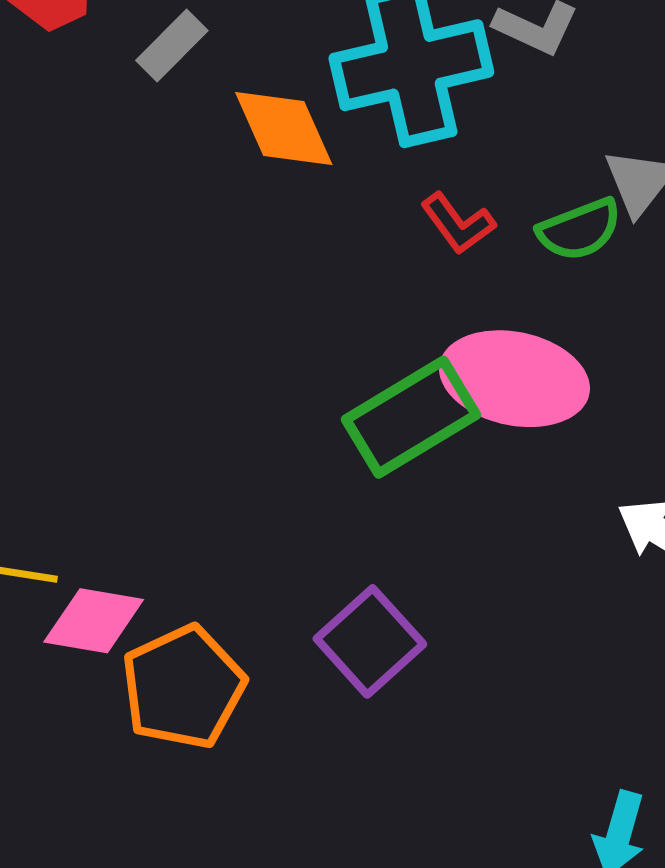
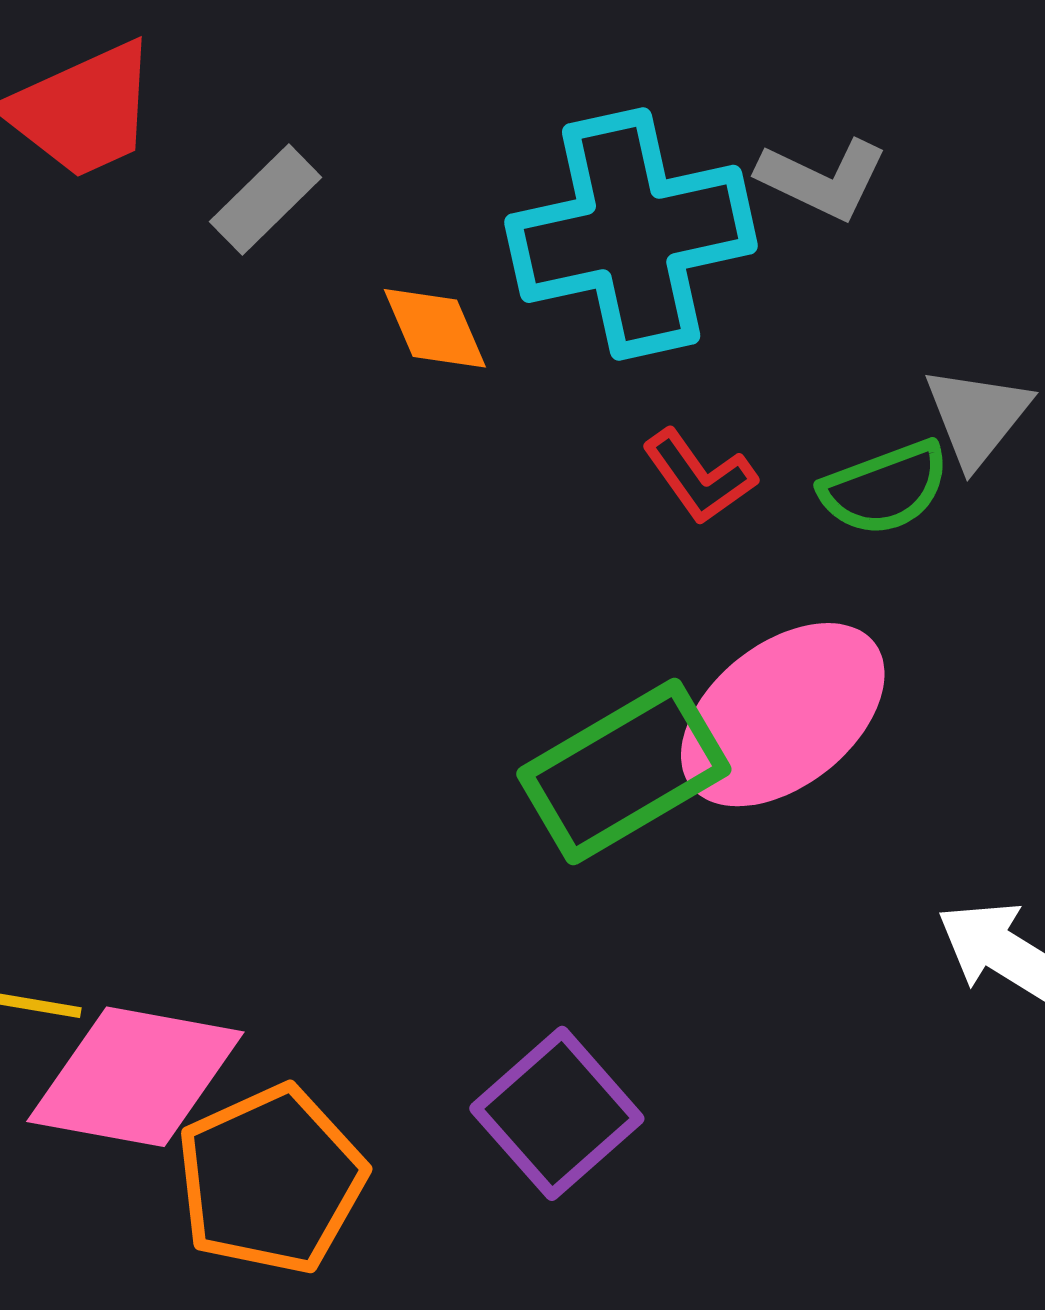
orange diamond: (284, 128) -> (435, 328), size x0.7
pink ellipse: (515, 379) -> (783, 715), turned -51
pink diamond: (94, 621) -> (135, 1077), size x1.4

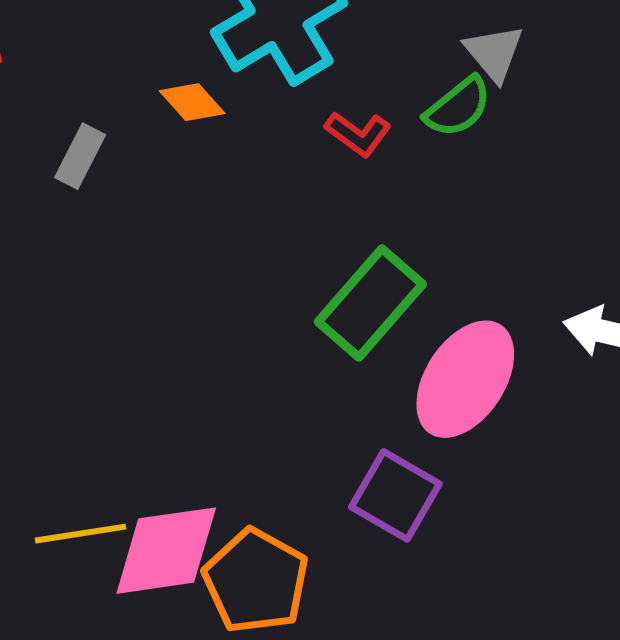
gray rectangle: (266, 199) -> (80, 156), moved
pink ellipse: (783, 715) -> (465, 379), moved

